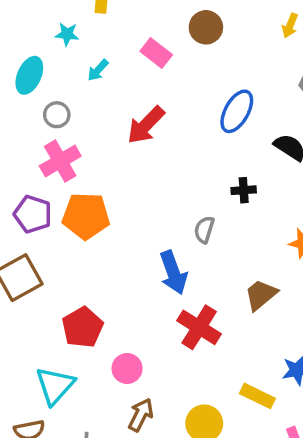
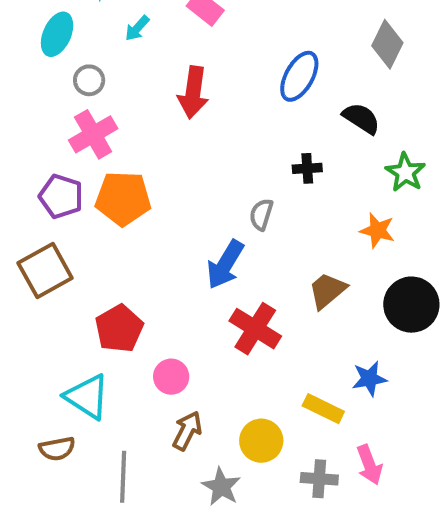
red arrow: (146, 125) -> (193, 92), turned -36
blue arrow: (173, 272) -> (225, 264), turned 51
cyan triangle: (55, 386) -> (87, 397), turned -39

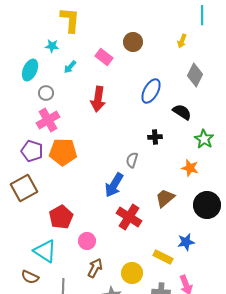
brown semicircle: (57, 449) -> (30, 277), turned 36

